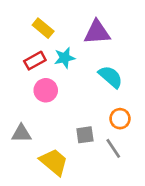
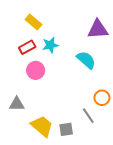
purple triangle: (97, 32) -> (98, 29), moved
orange circle: (120, 119) -> (102, 98), moved
gray square: (85, 135) -> (66, 129), moved

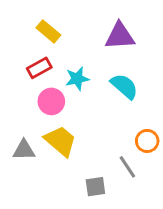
purple triangle: (98, 29) -> (120, 36), moved
cyan star: (50, 45) -> (77, 79), moved
yellow trapezoid: (42, 126) -> (60, 141), moved

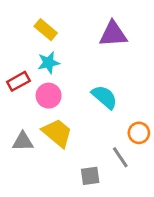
red rectangle: (39, 68) -> (18, 81), moved
cyan star: (77, 79) -> (49, 63), moved
cyan semicircle: (124, 86) -> (104, 97), moved

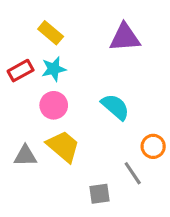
red rectangle: (18, 81) -> (21, 71), moved

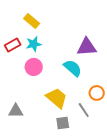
purple triangle: (125, 37) -> (87, 47), moved
yellow trapezoid: (63, 146) -> (57, 98), moved
gray triangle: (25, 156) -> (16, 111), moved

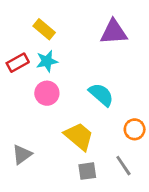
purple triangle: (87, 47) -> (114, 32), moved
gray line: (84, 110) -> (123, 166), moved
gray triangle: (16, 111) -> (22, 154), turned -35

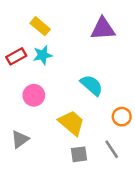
pink circle: (47, 93) -> (34, 95), moved

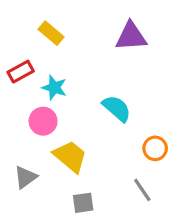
cyan star: (43, 55) -> (54, 88), moved, turned 30
yellow trapezoid: (71, 123) -> (70, 156), moved
gray square: (79, 154) -> (83, 203), moved

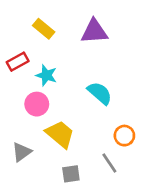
purple triangle: (131, 36) -> (94, 31), moved
orange circle: (155, 148) -> (124, 136), moved
gray line: (142, 190) -> (109, 163), moved

